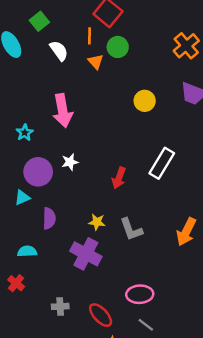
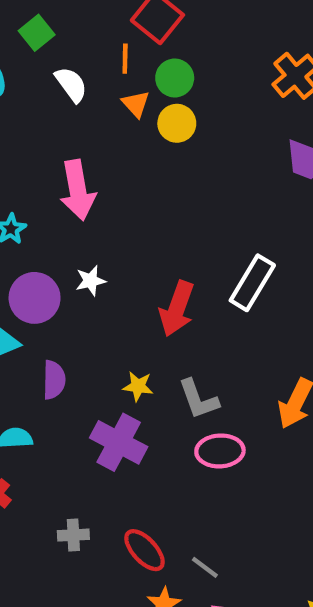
yellow circle: (145, 101) -> (177, 123), moved
red arrow: (119, 178) -> (177, 309), size x1.4
pink ellipse: (140, 294) -> (220, 451), moved
gray line: (146, 325) -> (205, 567), moved

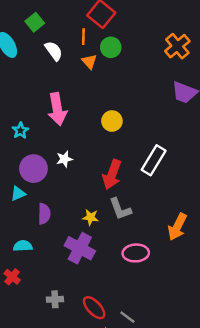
yellow circle: (177, 123) -> (112, 121), moved
gray L-shape: (198, 399) -> (120, 209), moved

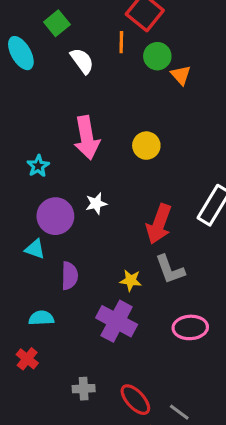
orange triangle: (89, 62) -> (181, 75), moved
yellow circle: (112, 121) -> (146, 146), moved
cyan triangle: (18, 194) -> (35, 249), turned 42

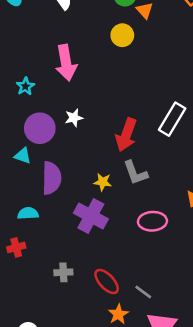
yellow circle: (146, 146) -> (122, 35), moved
purple semicircle: (70, 276) -> (52, 178), size x1.4
red cross: (27, 359) -> (16, 247), turned 36

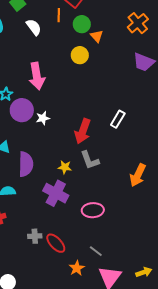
white rectangle: (172, 119) -> (118, 119), size x0.7
purple circle: (40, 128) -> (22, 110), moved
pink ellipse: (152, 221) -> (93, 210), moved
red ellipse: (107, 281) -> (56, 243), moved

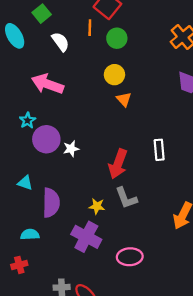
orange triangle: (97, 36) -> (124, 99), moved
pink arrow: (37, 76) -> (48, 84), moved, turned 120
white rectangle: (118, 119) -> (159, 150), turned -36

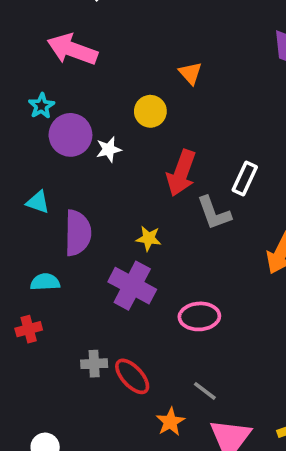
yellow circle: (114, 75) -> (150, 111), moved
white rectangle: (159, 150) -> (245, 178), moved, turned 30
gray L-shape: (126, 198) -> (214, 213), moved

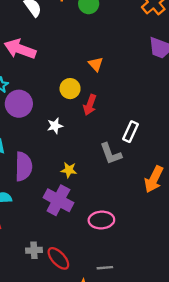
white star: (109, 149) -> (55, 126), moved
red arrow: (181, 173) -> (90, 105), moved, size x0.7
gray line: (205, 391) -> (105, 268), turned -42

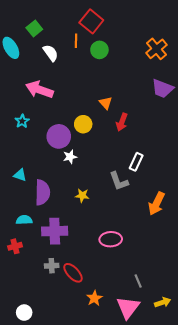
purple circle: (19, 104) -> (59, 136), moved
red arrow: (90, 105) -> (122, 122), moved
purple cross: (58, 200) -> (55, 231), moved, turned -30
gray line: (105, 268) -> (138, 281), moved, turned 72

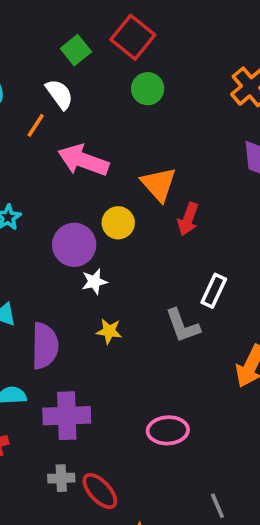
green square: (34, 29) -> (76, 50), moved
orange line: (76, 41) -> (36, 125), moved, turned 32
pink arrow: (39, 90) -> (83, 160), moved
orange triangle: (106, 103) -> (159, 184), size x1.5
yellow star: (82, 195) -> (109, 331), moved

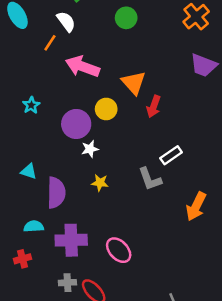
white rectangle: (214, 291) -> (171, 155), turned 30
pink ellipse: (168, 430) -> (119, 250), moved, turned 50

